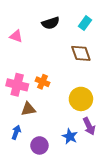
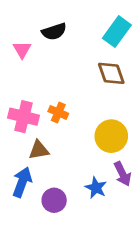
black semicircle: (51, 23) -> (54, 32), moved
cyan rectangle: (85, 23) -> (117, 32), size x1.5
pink triangle: (16, 36) -> (22, 50), turned 40
blue arrow: (16, 132) -> (22, 182), size x1.5

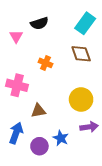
orange cross: (58, 112) -> (46, 63), moved
brown triangle: (39, 150) -> (38, 111), moved
purple arrow: (122, 174) -> (89, 127), turned -72
blue star: (96, 188) -> (61, 138), moved

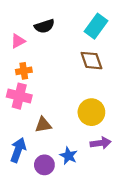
pink triangle: (16, 37) -> (18, 41), turned 32
orange cross: (46, 63) -> (24, 71), moved, turned -32

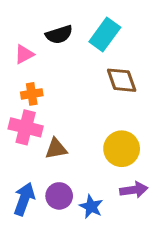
cyan rectangle: (96, 26) -> (105, 35), moved
brown triangle: (43, 125) -> (56, 149), moved
purple circle: (44, 165) -> (59, 196), moved

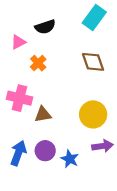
cyan rectangle: (105, 35) -> (94, 17), moved
orange cross: (32, 94) -> (38, 63), moved, turned -35

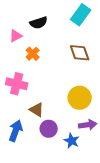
brown triangle: (43, 114) -> (37, 110), moved, turned 42
purple circle: (45, 151) -> (49, 129), moved
blue star: (70, 159) -> (72, 141), moved

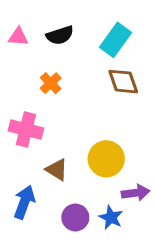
cyan rectangle: (81, 15) -> (115, 40), moved
pink triangle: (16, 36) -> (18, 37), moved, turned 32
yellow circle: (80, 98) -> (106, 159), moved
purple circle: (49, 129) -> (75, 217), moved

